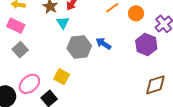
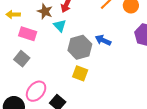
pink rectangle: (16, 26) -> (28, 34), moved
yellow square: (62, 77) -> (80, 73), moved

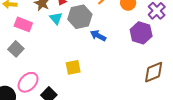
gray hexagon: (80, 47) -> (80, 17), moved
yellow square: (80, 73) -> (73, 67), turned -35

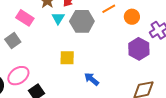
blue arrow: (98, 36) -> (92, 79), moved
yellow square: (73, 67) -> (67, 58), moved

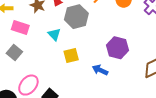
cyan triangle: (58, 18) -> (54, 34), moved
purple hexagon: (139, 49) -> (118, 48), moved

